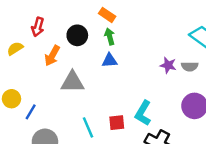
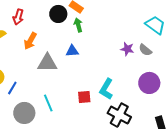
black circle: (77, 35) -> (58, 14), moved
blue triangle: (110, 60) -> (72, 51), moved
gray semicircle: (190, 66) -> (145, 50), turned 40
cyan line: (88, 127) -> (48, 103), moved

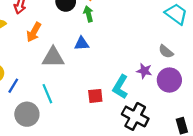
purple star: (127, 49) -> (144, 71), moved
gray semicircle: (145, 50) -> (166, 52), moved
cyan line: (48, 103) -> (47, 94), moved

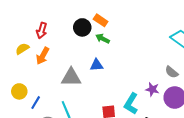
green arrow: (88, 14) -> (103, 39), turned -48
orange arrow: (34, 32) -> (43, 56), moved

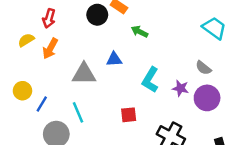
green arrow: (103, 39) -> (139, 32), moved
cyan L-shape: (131, 104) -> (150, 80), moved

